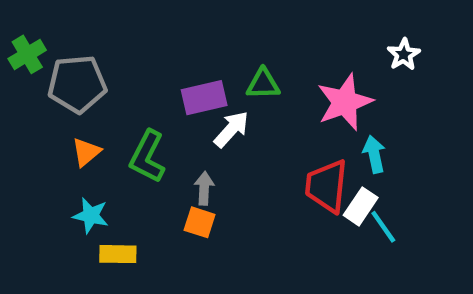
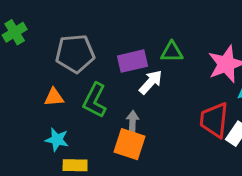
gray pentagon: (77, 84) -> (75, 53), moved
orange triangle: (86, 152) -> (54, 97), turned 35
orange square: (200, 222) -> (130, 144), size x1.5

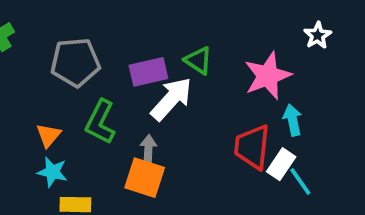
green triangle: (172, 52) -> (198, 60), turned 35
white arrow: (151, 82) -> (171, 99), size x1.4
orange triangle: (54, 97) -> (48, 135), moved, turned -45

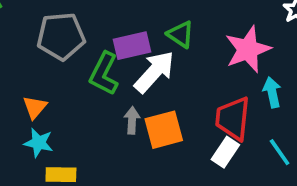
green L-shape: (100, 122) -> (104, 74), moved
white rectangle: (281, 164) -> (225, 152), moved
orange square: (145, 178) -> (164, 130), moved, turned -33

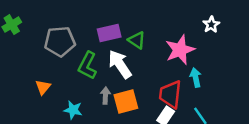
purple rectangle: (132, 46) -> (109, 33), moved
white arrow: (154, 72) -> (120, 64), turned -76
cyan star: (39, 143) -> (73, 110), moved

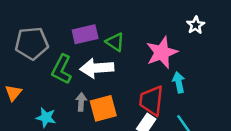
white arrow: (120, 64) -> (97, 68), turned -60

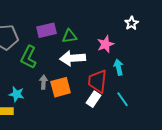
green triangle: (115, 42) -> (70, 36), turned -42
pink star: (162, 52) -> (106, 44), size x0.7
white arrow: (97, 68) -> (72, 58), moved

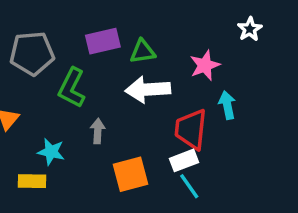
orange square: (60, 87) -> (131, 174), moved
white rectangle: (94, 99) -> (184, 160), turned 35
cyan line: (122, 99) -> (189, 186), moved

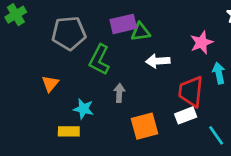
green triangle: (143, 52) -> (141, 32), moved
white arrow: (148, 90) -> (158, 61), size x0.7
cyan line: (189, 186) -> (216, 135), moved

